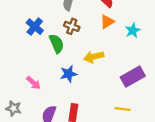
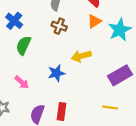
blue cross: (35, 27) -> (14, 21), moved
cyan star: (133, 30) -> (120, 30), size x1.5
green semicircle: (57, 44) -> (23, 45), moved, turned -132

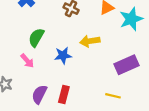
green semicircle: (23, 45) -> (36, 37), moved

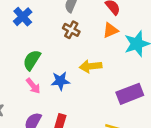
pink arrow: (27, 61) -> (33, 86), moved

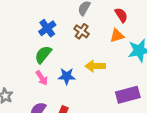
blue cross: (23, 17) -> (47, 28), moved

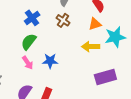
yellow arrow: (95, 66) -> (91, 47), moved

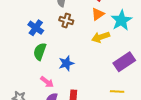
pink arrow: (28, 63) -> (47, 82), moved

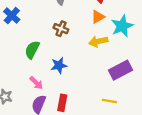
brown cross: (66, 20) -> (61, 29), moved
blue cross: (36, 28) -> (12, 16), moved

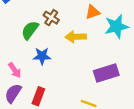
yellow arrow: (98, 41) -> (76, 37), moved
green semicircle: (32, 50) -> (30, 30), moved

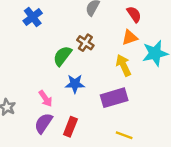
yellow arrow: (76, 37) -> (124, 65), moved, turned 66
purple rectangle: (106, 73) -> (114, 98), moved

